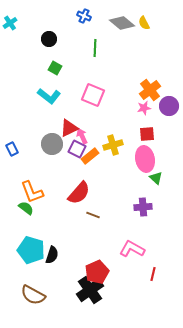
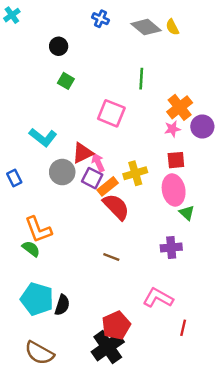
cyan cross: (10, 23) -> (12, 15), moved
green line: (95, 48) -> (141, 79), moved
cyan L-shape: (49, 96) -> (43, 137), moved
red semicircle: (79, 193) -> (116, 207), moved, turned -85

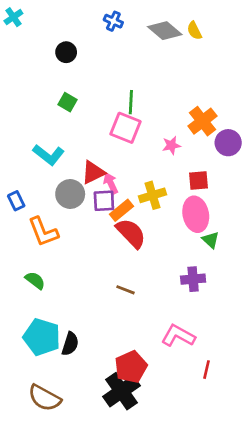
green line: (141, 79) -> (131, 102), moved
green square: (66, 81) -> (67, 102), moved
pink star: (172, 129) -> (171, 145), moved
purple square: (92, 178) -> (104, 201), turned -30
orange L-shape: (38, 230) -> (43, 232), moved

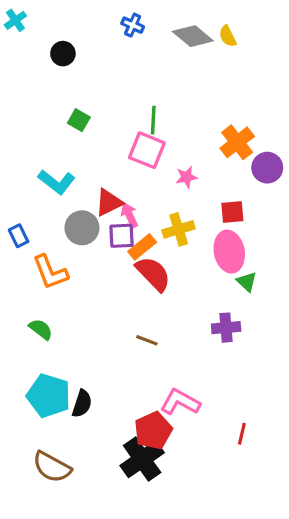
black circle: (66, 52) -> (63, 54), moved
pink star: (171, 145) -> (186, 177), moved
pink L-shape: (178, 336) -> (180, 402), moved

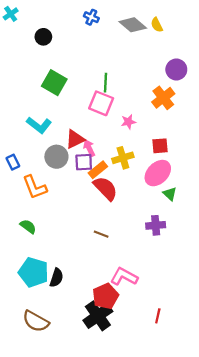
green square: (79, 120) -> (54, 83), size x1.6
purple circle: (267, 168) -> (176, 70), moved
pink ellipse: (229, 252) -> (158, 173), turned 56
red line: (242, 434) -> (158, 316), moved

